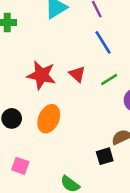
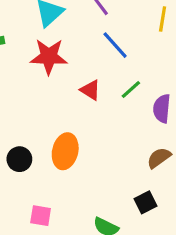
red star: (41, 75) -> (49, 57), moved
black square: (105, 156) -> (145, 202), moved

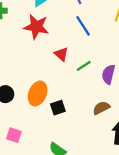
green line: (131, 90) -> (84, 66), moved
black square: (145, 202) -> (58, 108), moved

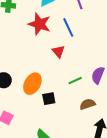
blue line: (83, 26) -> (68, 27), moved
green line: (84, 66) -> (75, 81), moved

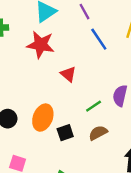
blue line: (68, 27) -> (99, 39), moved
brown semicircle: (87, 104) -> (98, 133), moved

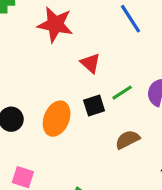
green line: (94, 106) -> (122, 93), moved
black square: (65, 133) -> (94, 105), moved

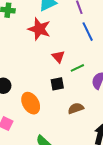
green line: (122, 93) -> (77, 68), moved
orange ellipse: (57, 119) -> (31, 103), moved, turned -60

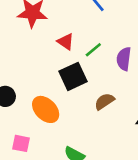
black square: (57, 84) -> (73, 76), size x1.5

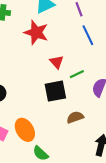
orange ellipse: (46, 109) -> (25, 130), moved

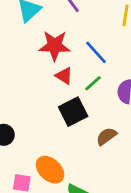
red star: (36, 32) -> (55, 46), moved
blue line: (88, 35) -> (96, 52), moved

